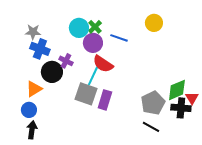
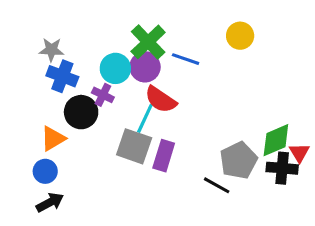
green cross: (95, 27) -> (148, 42), size x1.6
cyan circle: (79, 28) -> (115, 68), moved
black line: (151, 127) -> (217, 185), moved
black arrow: (32, 130) -> (50, 202), turned 54

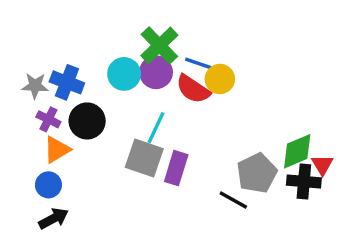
yellow circle: (240, 36) -> (220, 79), moved
gray star: (51, 50) -> (35, 86), moved
purple cross: (103, 95) -> (48, 119), moved
red semicircle: (161, 100) -> (193, 89), moved

